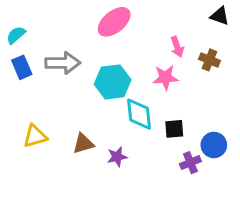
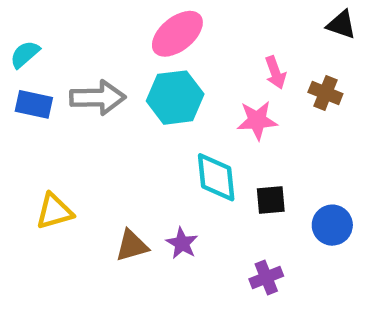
blue rectangle: (22, 67) -> (34, 104), turned -55
cyan hexagon: (113, 82) -> (175, 98), moved
brown triangle: (83, 144) -> (132, 246), moved
purple star: (117, 157) -> (182, 243), turned -30
purple cross: (190, 163) -> (266, 277), moved

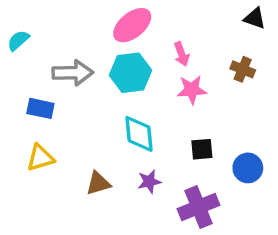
pink arrow: (275, 72) -> (182, 54), moved
blue rectangle: (34, 104) -> (40, 108), moved
cyan diamond: (216, 177) -> (139, 134), moved
purple star: (182, 243) -> (149, 182), moved, turned 30
purple cross: (266, 277) -> (199, 207), size x1.6

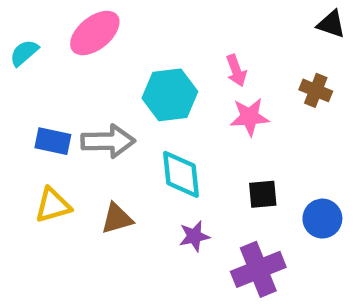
pink ellipse: (132, 25) -> (95, 33), moved
gray arrow: (73, 73) -> (108, 141), moved
brown triangle: (98, 183) -> (117, 219), moved

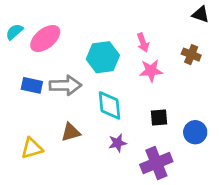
pink ellipse: (95, 33) -> (45, 38), moved
yellow triangle: (53, 205) -> (32, 148), moved

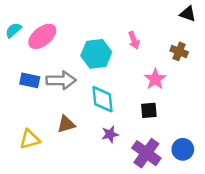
pink star: (151, 71) -> (155, 79), moved, turned -30
blue circle: (195, 132) -> (183, 149), moved
purple cross: (156, 163) -> (146, 153), turned -32

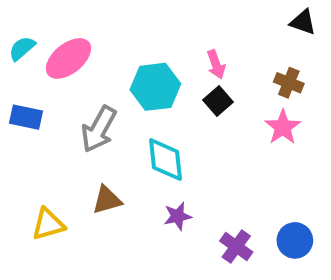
pink star: (155, 79) -> (283, 127), moved
blue rectangle: (30, 80) -> (26, 117), moved
gray arrow: (61, 80) -> (99, 129), turned 120
black square: (149, 110) -> (218, 101), moved, turned -36
purple cross: (146, 153) -> (236, 246), size x0.7

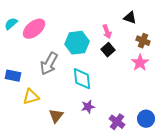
black triangle: (303, 22) -> (130, 18), moved
blue rectangle: (26, 117) -> (13, 76), moved
brown triangle: (107, 200) -> (56, 116), moved, turned -35
yellow triangle: (48, 224) -> (31, 97), moved

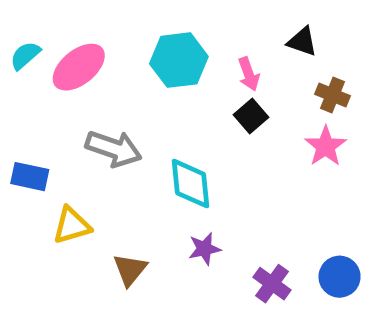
cyan hexagon: (77, 43) -> (179, 60), moved
gray arrow: (49, 64) -> (114, 149), turned -100

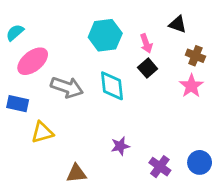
pink ellipse: (79, 67) -> (33, 61), moved
cyan diamond: (190, 184) -> (112, 86), moved
brown triangle: (130, 270) -> (76, 173), moved, turned 45

